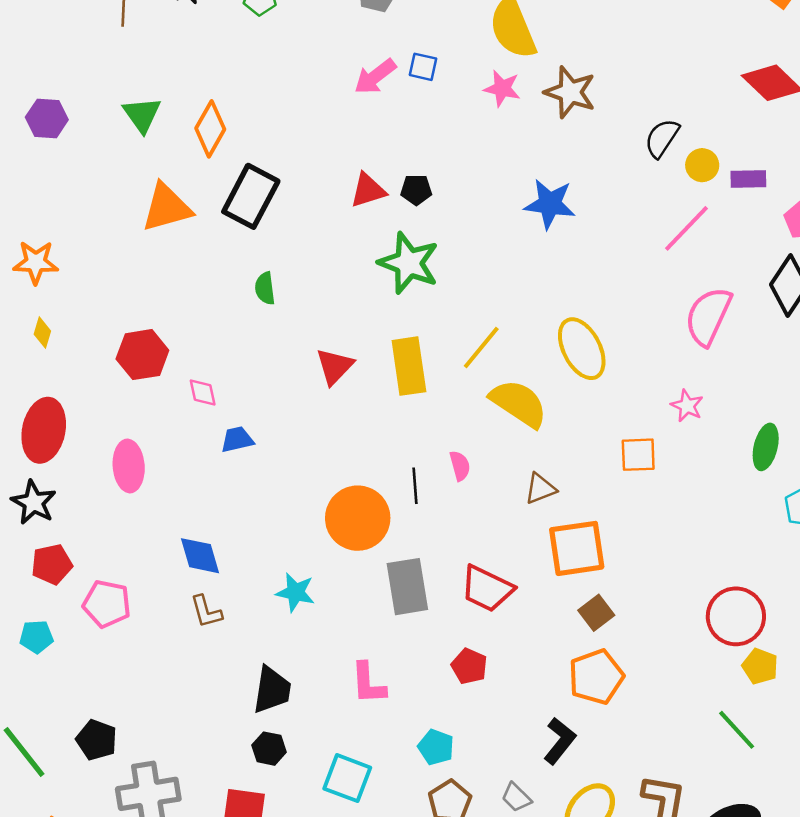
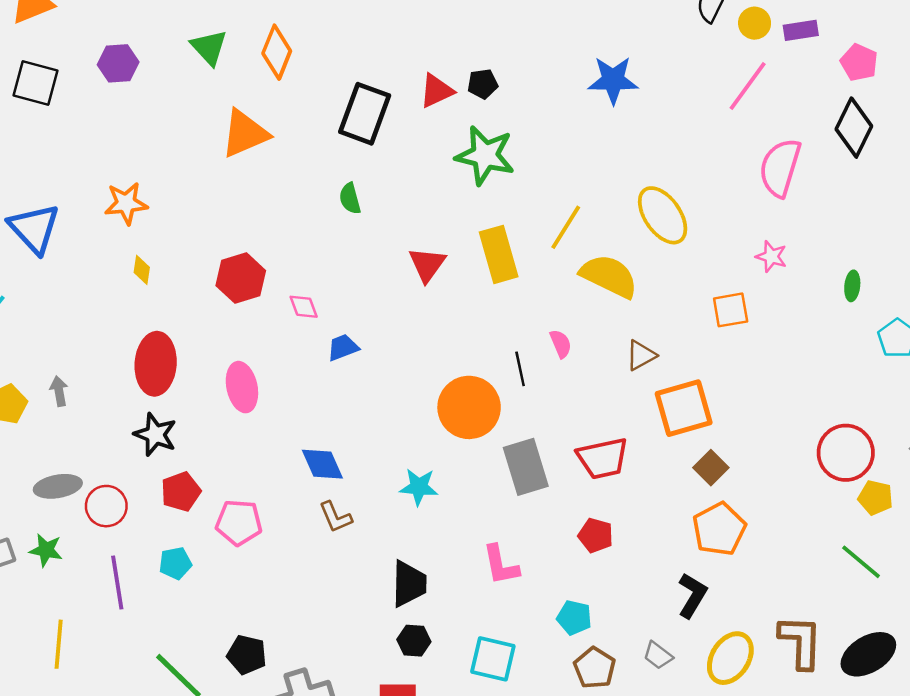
black rectangle: (251, 196) -> (365, 114), moved
green ellipse: (766, 447) -> (852, 286), size x0.7
red trapezoid: (487, 589) -> (603, 458), turned -30

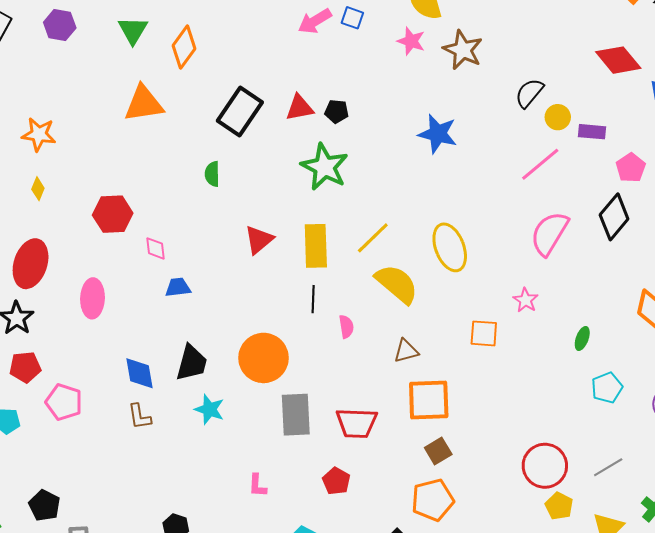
black line: (520, 369) -> (313, 299), moved
pink L-shape: (501, 565) -> (257, 485), size x0.7
black trapezoid: (409, 584) -> (192, 363), moved

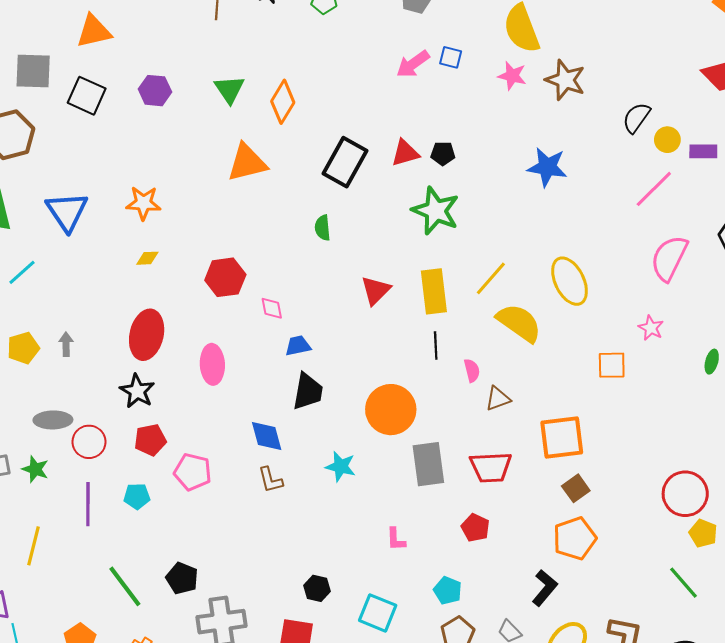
yellow diamond: (38, 189) -> (147, 258), turned 70
brown triangle: (406, 351) -> (498, 399), moved
black trapezoid: (192, 363) -> (308, 391), moved

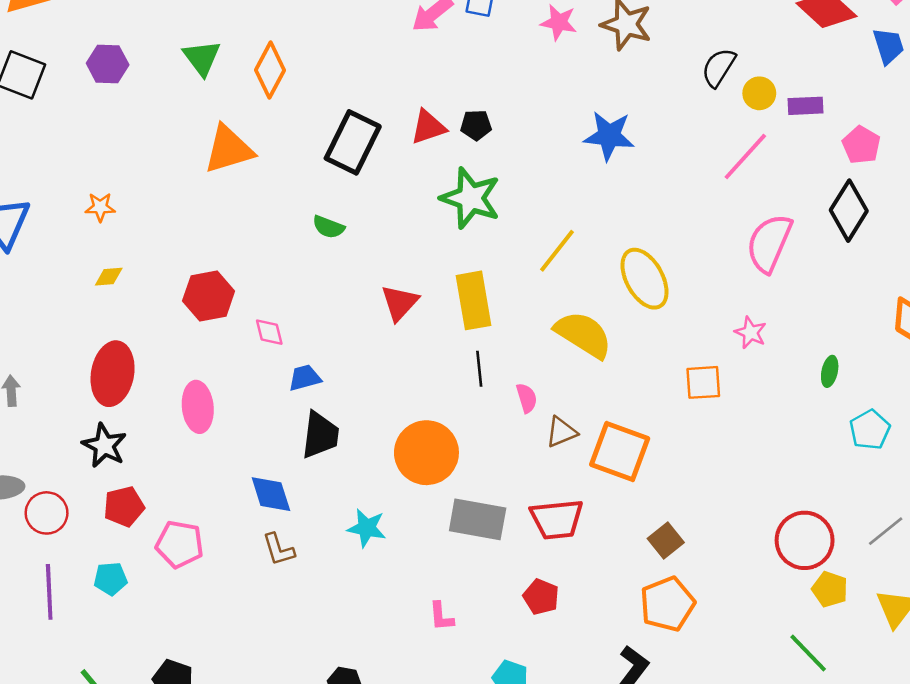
orange star: (143, 203) -> (100, 207), size x0.7
green semicircle: (323, 228) -> (328, 227), turned -60
yellow line: (491, 278) -> (557, 251), moved
orange square: (562, 437) -> (620, 452), moved, turned 30
gray rectangle: (428, 464) -> (478, 519), turned -69

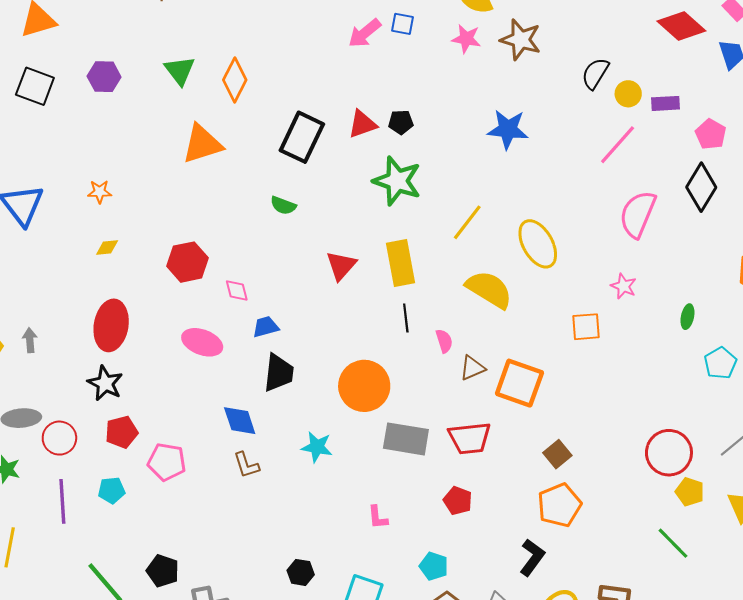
pink ellipse: (198, 407) -> (202, 342), moved, turned -63

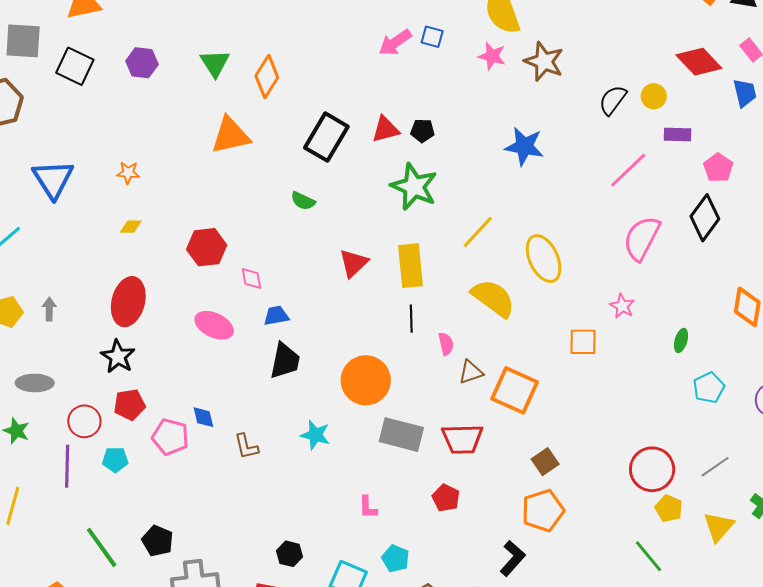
yellow circle: (628, 94) -> (654, 96), moved
blue diamond: (240, 421) -> (203, 417), moved, size x0.7
red circle: (59, 438) -> (84, 421), moved
cyan pentagon: (434, 566) -> (395, 559), moved

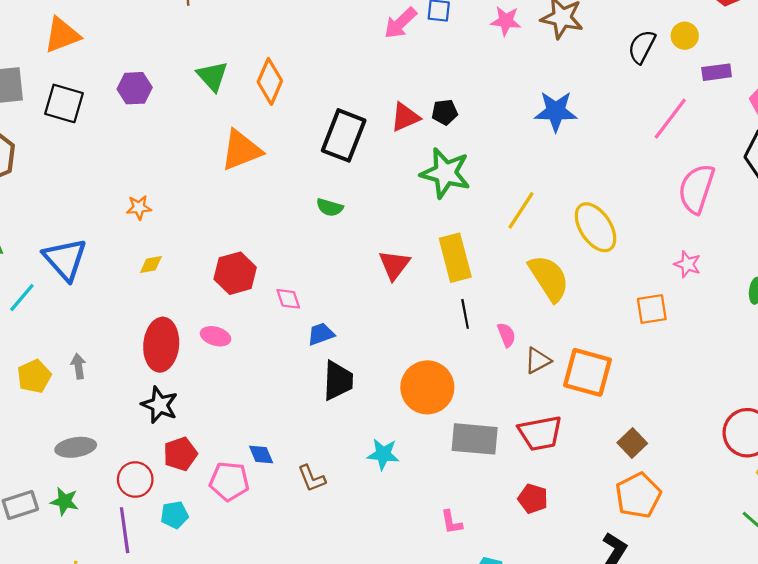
blue triangle: (53, 179) -> (65, 259), moved
yellow semicircle: (493, 298) -> (549, 278), turned 30
pink ellipse: (214, 325) -> (216, 336), moved, size x0.7

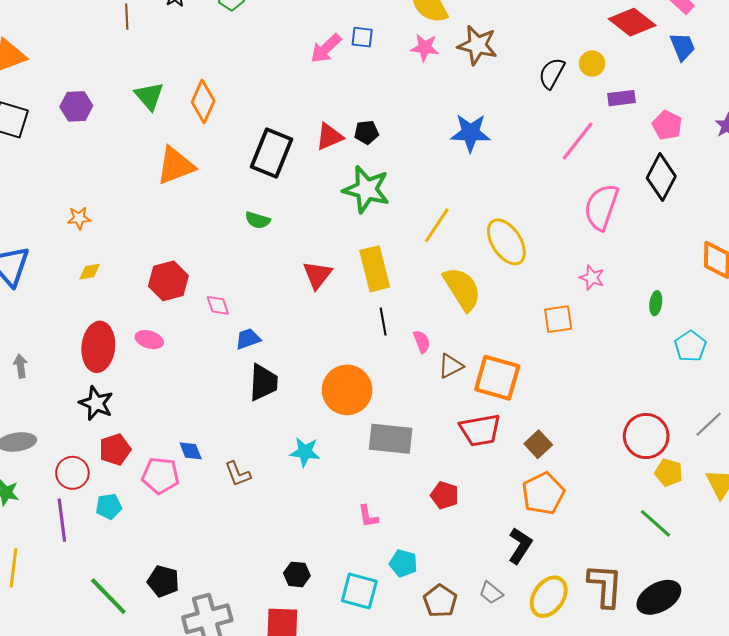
red trapezoid: (540, 433) -> (480, 430), moved

